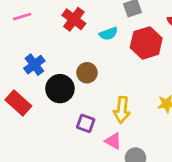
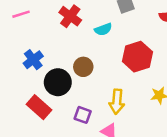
red hexagon: (146, 43) -> (137, 57), moved
red rectangle: (18, 103) -> (39, 107), moved

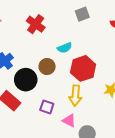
cyan semicircle: (103, 29) -> (65, 48), moved
red hexagon: (137, 57) -> (83, 68), moved

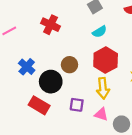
cyan semicircle: (65, 48) -> (100, 32), moved

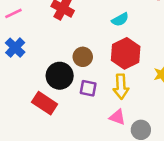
blue cross: (27, 67) -> (15, 48), moved
purple square: (77, 105) -> (88, 88), moved

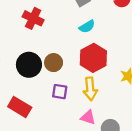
black circle: (60, 76) -> (29, 65), moved

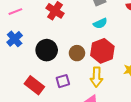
brown circle: (54, 63) -> (77, 53), moved
purple square: (60, 92) -> (63, 81), moved, turned -32

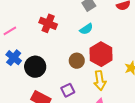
cyan semicircle: (100, 23) -> (86, 29), moved
black circle: (47, 50) -> (35, 67), moved

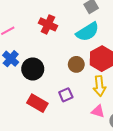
cyan semicircle: (86, 29) -> (88, 32), size x1.6

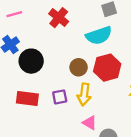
yellow arrow: (99, 86) -> (84, 94), moved
red rectangle: (37, 103) -> (27, 98), turned -36

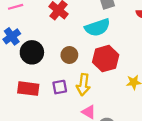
brown circle: (79, 67) -> (69, 55), moved

